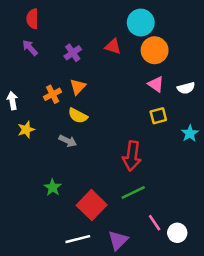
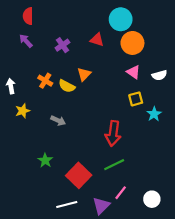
orange triangle: (78, 87) -> (84, 74), moved
orange cross: (53, 94) -> (45, 81), turned -32
yellow semicircle: (78, 116) -> (67, 86), moved
cyan star: (190, 133) -> (154, 114), moved
pink line: (155, 223) -> (121, 193), moved, turned 72

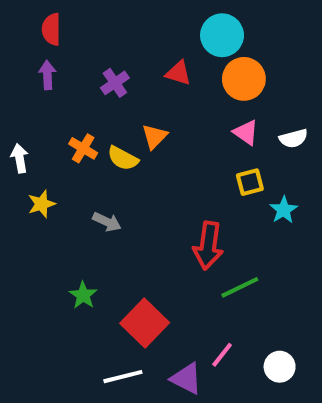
purple arrow: (26, 41) -> (47, 75), turned 40
green line: (114, 165) -> (240, 287), moved
purple triangle: (101, 206) -> (186, 379), turned -48

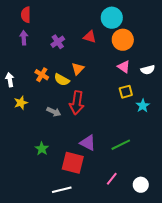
red arrow: (208, 246) -> (77, 103), moved
red square: (145, 323) -> (73, 163), turned -30
purple triangle: (186, 379) -> (88, 143), moved

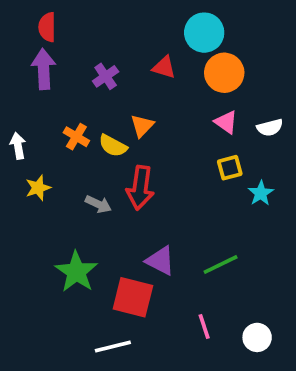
purple arrow: (24, 38) -> (44, 69), size x1.5
green star: (42, 149) -> (76, 272), size x1.6
pink line: (112, 179) -> (204, 326), turned -56

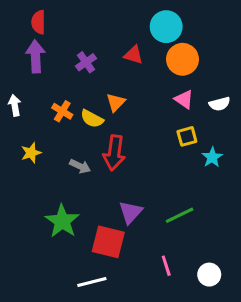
white arrow: (18, 146) -> (15, 105), moved
purple triangle: (160, 261) -> (131, 212), turned 45

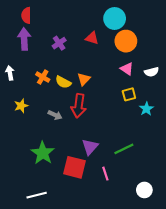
orange triangle: (116, 102) -> (84, 79), moved
pink line: (166, 266) -> (105, 174), moved
white line: (92, 282) -> (37, 195), moved

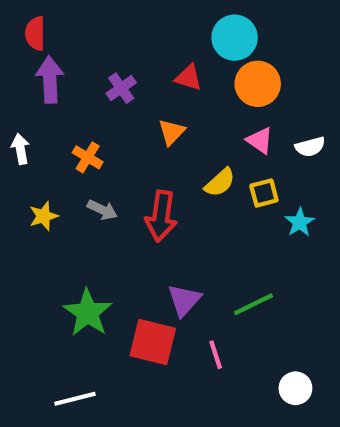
red semicircle: (26, 15) -> (35, 33), moved
orange triangle: (84, 79) -> (172, 132), moved
yellow semicircle: (63, 82) -> (220, 182), moved, turned -70
gray arrow: (55, 115) -> (102, 210), moved

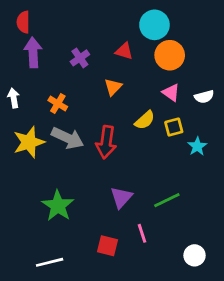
gray arrow: (102, 210) -> (67, 138), size x1.6
yellow star: (44, 216) -> (29, 142), size x1.6
red square: (153, 342) -> (108, 246), moved, size x0.7

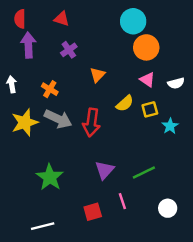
red triangle: (124, 51) -> (62, 19), moved
red square: (108, 246) -> (93, 212), turned -30
white circle: (195, 255) -> (168, 208), moved

